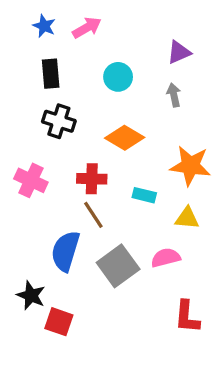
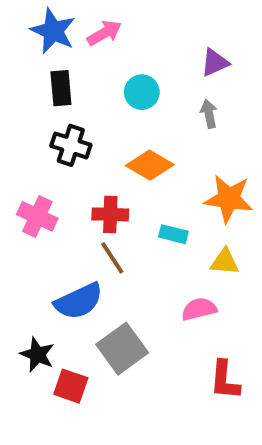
blue star: (44, 26) -> (53, 31), size x1.6
blue semicircle: (65, 251) -> (79, 301), turned -132
gray square: (118, 266) -> (122, 349), moved

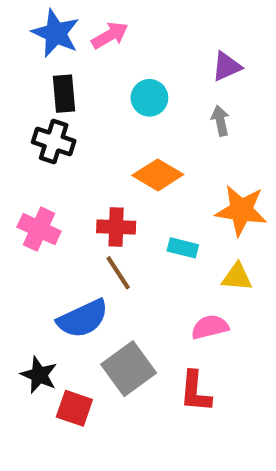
black cross: (71, 145) -> (54, 142), moved
red L-shape: (225, 380) -> (195, 392), moved

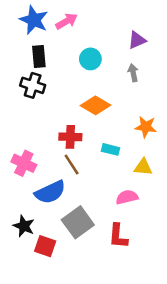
orange star: (241, 210) -> (146, 127), size x0.7
pink cross: (39, 229) -> (24, 163), moved

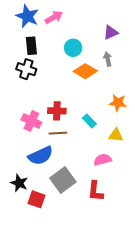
orange diamond: (95, 105) -> (85, 71), moved
cyan rectangle: (111, 149) -> (89, 121), turned 32
pink cross: (24, 163) -> (31, 121), moved
brown line: (72, 165) -> (58, 133), turned -60

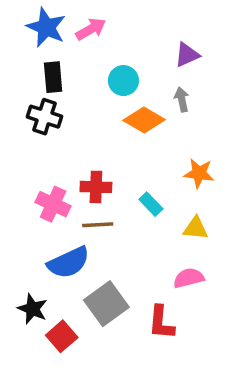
pink semicircle: (103, 160) -> (189, 278), moved
red square: (36, 199) -> (62, 336), turned 30

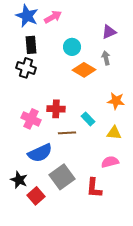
brown line: (98, 225) -> (67, 133), moved

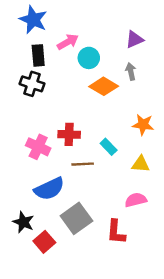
pink arrow: (53, 17) -> (68, 42), moved

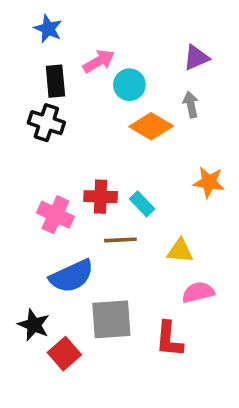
blue star: (33, 20) -> (48, 29), size x0.7
cyan rectangle: (109, 147) -> (142, 204), moved
yellow triangle: (141, 164) -> (180, 251), moved
gray square: (76, 218) -> (111, 319), turned 32

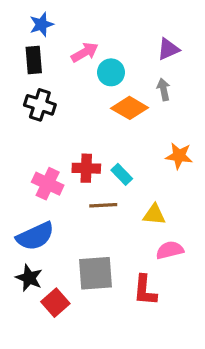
blue star: (48, 29) -> (41, 24), turned 30
black rectangle: (55, 81) -> (34, 60), moved
blue semicircle: (72, 276) -> (35, 236), moved

